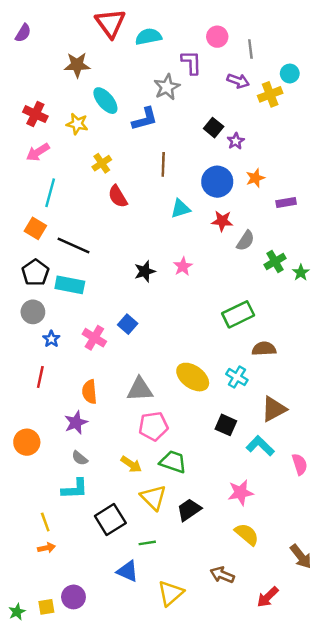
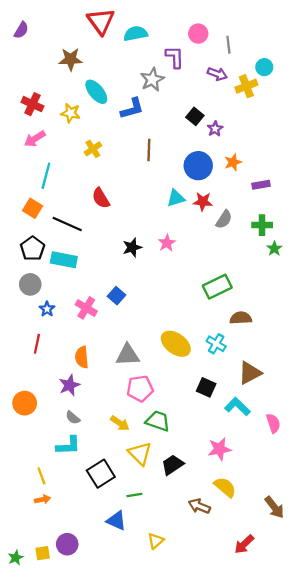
red semicircle: (118, 196) -> (101, 198), moved
cyan triangle: (180, 209) -> (176, 198), moved
green cross: (275, 262) -> (262, 225), moved, turned 30
brown arrow: (222, 575) -> (199, 506), moved
yellow triangle: (171, 593) -> (156, 541), size x0.7

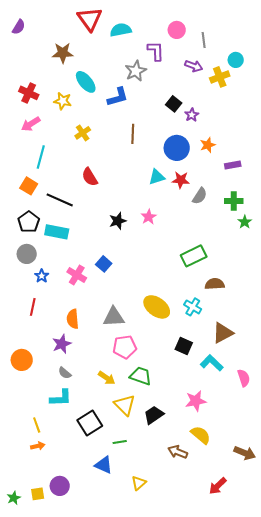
brown arrow: (274, 507) -> (245, 453), turned -30

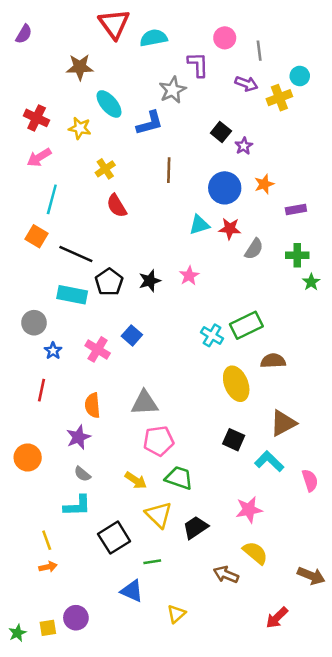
red semicircle: (90, 177) -> (117, 206), moved
black pentagon: (29, 222) -> (109, 282), moved
yellow ellipse: (157, 307) -> (236, 384), moved, turned 32
cyan cross: (193, 307) -> (212, 335), moved

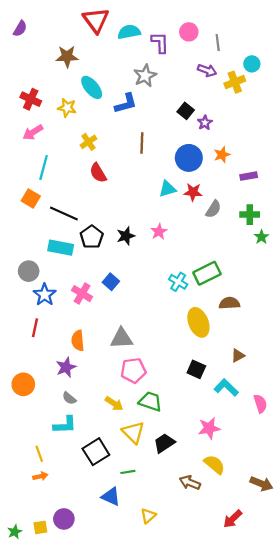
purple L-shape: (198, 65) -> (160, 43), moved
blue star: (53, 351) -> (45, 295), size x1.5
brown triangle: (283, 423) -> (238, 356), size x0.6

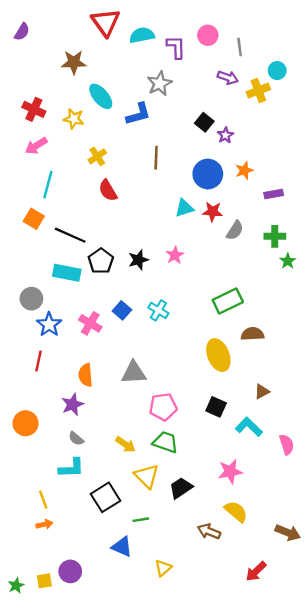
cyan cross: (178, 282) -> (158, 310), moved
pink pentagon: (133, 370) -> (163, 407), moved

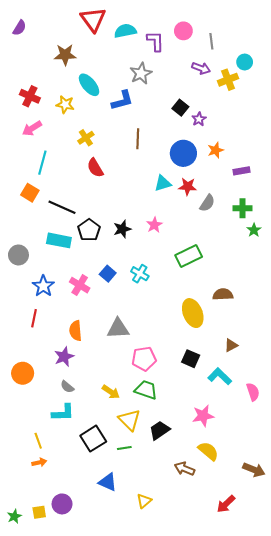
gray circle: (31, 299) -> (18, 255), moved
green rectangle: (228, 301) -> (189, 256), moved
green line: (141, 520) -> (124, 448), moved

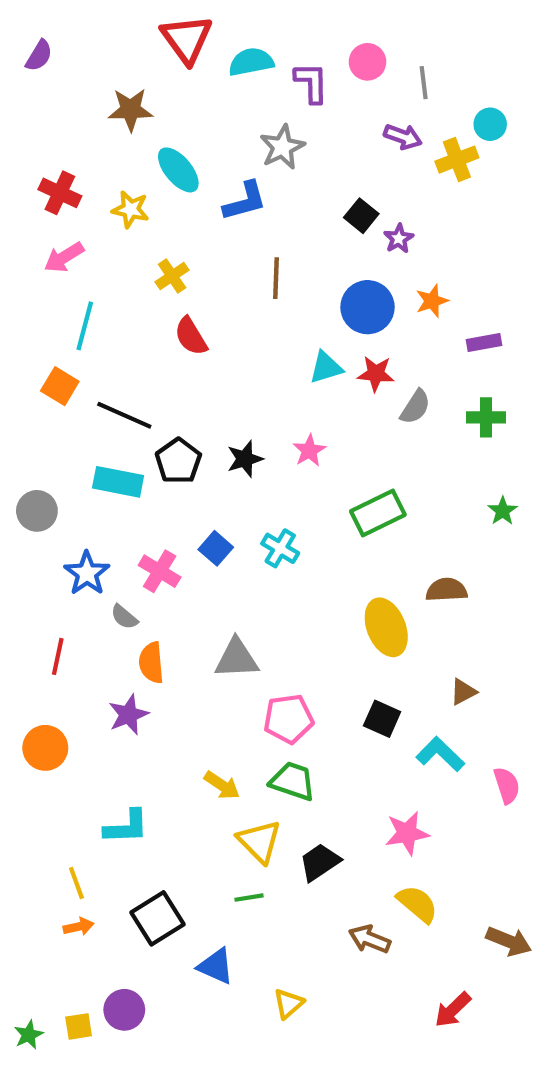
green star: (254, 230) -> (503, 511), moved
red line: (34, 318) -> (58, 656), moved
gray semicircle: (67, 387) -> (124, 617), moved
black square: (93, 439) -> (158, 918), moved

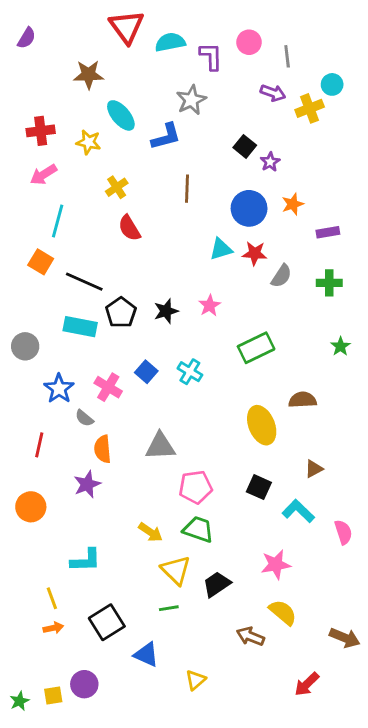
red cross: (60, 193) -> (41, 131), turned -32

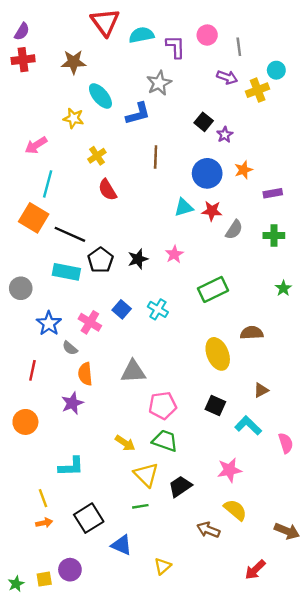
red cross: (41, 131) -> (23, 60), moved
orange square: (41, 262) -> (34, 218), size x1.4

